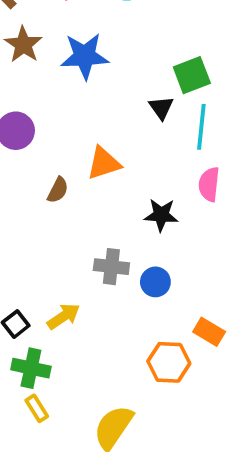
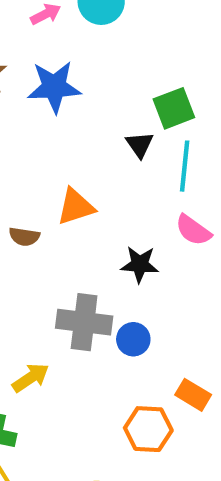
pink semicircle: (209, 184) -> (193, 230), turned -60
brown semicircle: (58, 190) -> (24, 237), turned 72
gray cross: (111, 267) -> (84, 322), size x1.4

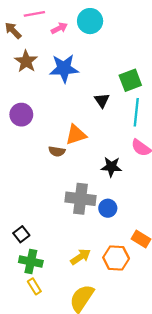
black triangle: (140, 145) -> (102, 100), moved
brown semicircle: (24, 237) -> (57, 151), moved
yellow arrow: (31, 378) -> (81, 257), moved

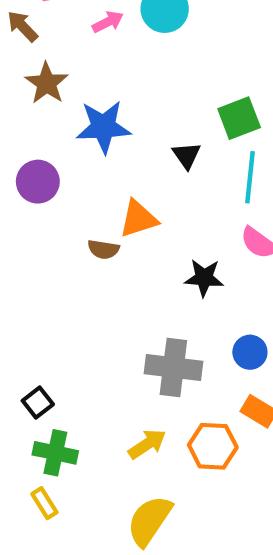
blue star: (64, 68) -> (103, 127), moved
gray cross: (81, 199) -> (173, 367), moved
blue circle: (108, 208) -> (250, 352), moved
yellow rectangle: (34, 286) -> (44, 503), moved

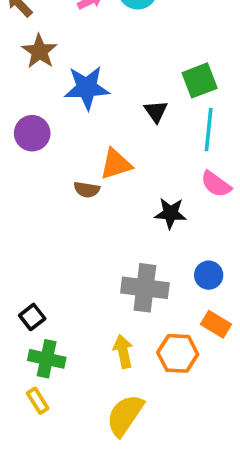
yellow arrow: (147, 444) -> (123, 352), turned -68

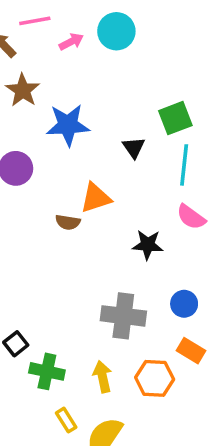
green cross: (47, 359) -> (47, 371), moved
yellow rectangle: (38, 401) -> (66, 420), moved

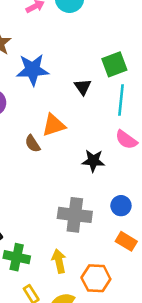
brown semicircle: (68, 222) -> (33, 144), turned 48
orange hexagon: (155, 378) -> (96, 278), moved

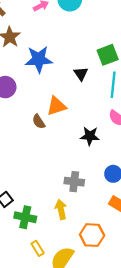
gray cross: (75, 215) -> (74, 182), size x0.7
yellow arrow: (59, 261) -> (61, 209), moved

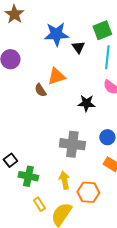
blue star: (39, 59) -> (56, 34), moved
gray cross: (74, 182) -> (72, 144), size x1.4
yellow arrow: (61, 209) -> (64, 180), moved

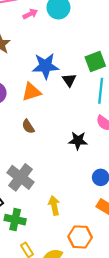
orange triangle: (56, 76) -> (31, 92), moved
gray cross: (72, 144) -> (21, 177), moved, turned 30
yellow arrow: (64, 180) -> (54, 206), moved

